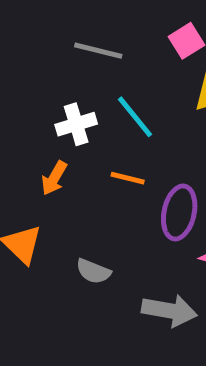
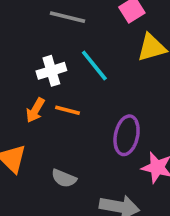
orange line: (128, 178) -> (67, 110), moved

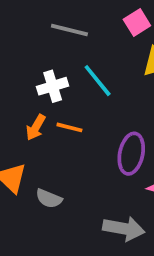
gray semicircle: (64, 178) -> (49, 199), moved

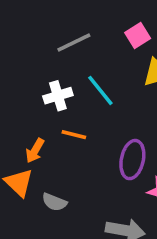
gray line: (69, 30) -> (74, 43), turned -40
orange arrow: (36, 127) -> (35, 151), moved

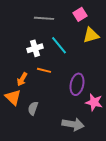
gray line: (74, 43) -> (44, 18), turned 30
gray semicircle: (54, 202) -> (33, 108), turned 88

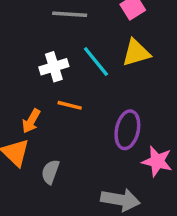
yellow triangle: (91, 35) -> (136, 53), moved

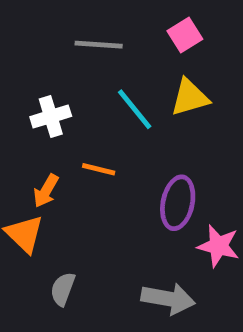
white cross: (54, 67) -> (51, 117), moved
gray semicircle: (50, 172) -> (63, 289), moved

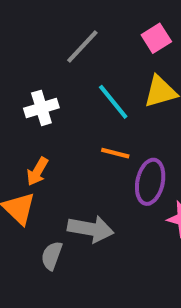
gray line: (99, 45) -> (82, 46), turned -51
orange line: (99, 169) -> (115, 153), moved
gray arrow: (168, 299) -> (91, 229), moved

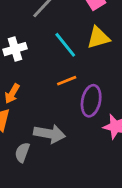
orange line: (115, 153) -> (67, 81), turned -36

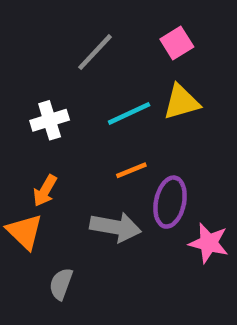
cyan line: (65, 45) -> (129, 113), turned -76
gray arrow: (49, 134) -> (115, 227), moved

